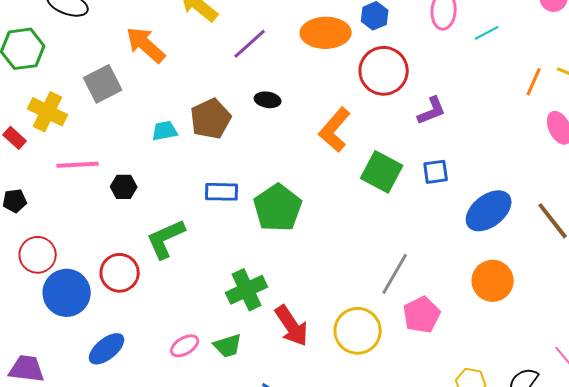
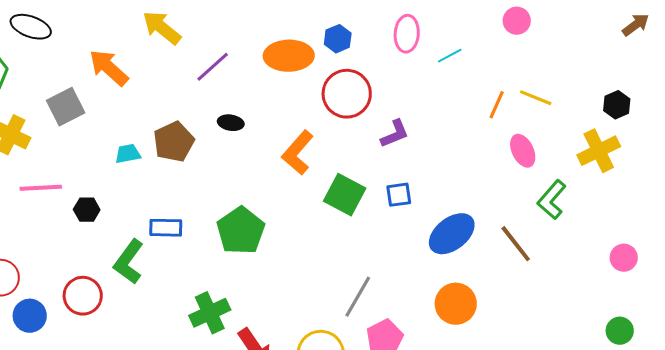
blue rectangle: (222, 192) -> (166, 228), moved
green L-shape: (166, 239) -> (129, 262), turned -30
blue circle: (67, 293) -> (30, 316), size x0.7

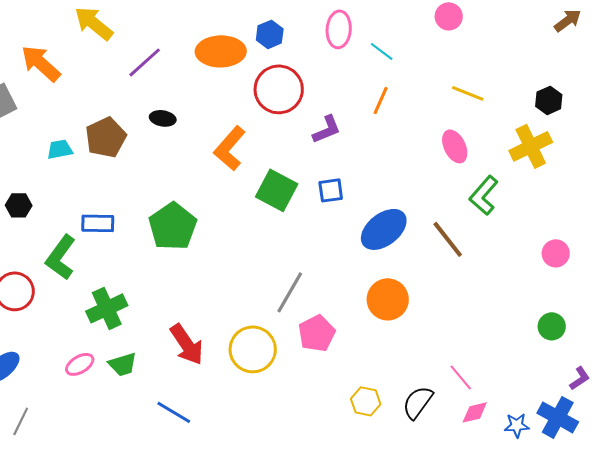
cyan line: (450, 56) -> (382, 51), turned 65
orange line: (497, 105) -> (381, 100), moved
green cross: (210, 313) -> (107, 308), moved

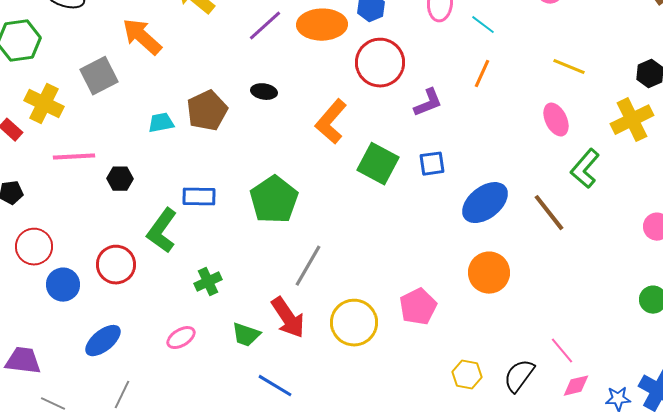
purple line: (145, 62) -> (265, 26), moved
gray line: (290, 292) -> (308, 266), moved
green cross: (107, 308) -> (208, 282), size x0.7
green trapezoid: (123, 364) -> (246, 335), moved, turned 36

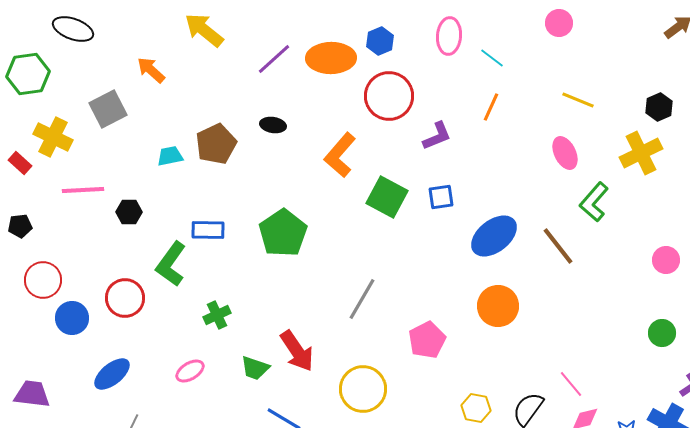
orange arrow: (142, 37) -> (151, 70), size x0.7
gray line: (308, 266) -> (362, 299), moved
yellow circle: (354, 323) -> (363, 389), moved

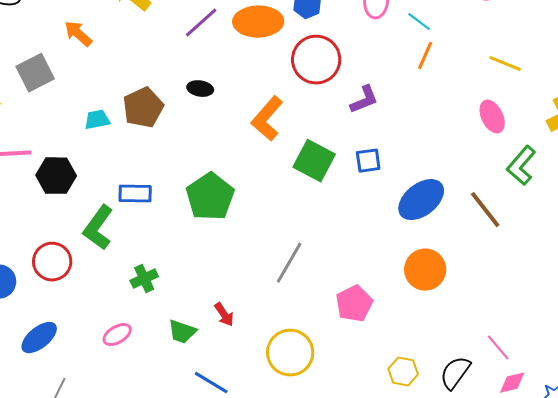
orange line: (491, 107) -> (425, 56), moved
black hexagon: (129, 212) -> (56, 176), size x1.5
red arrow: (297, 351) -> (224, 315), size x0.6

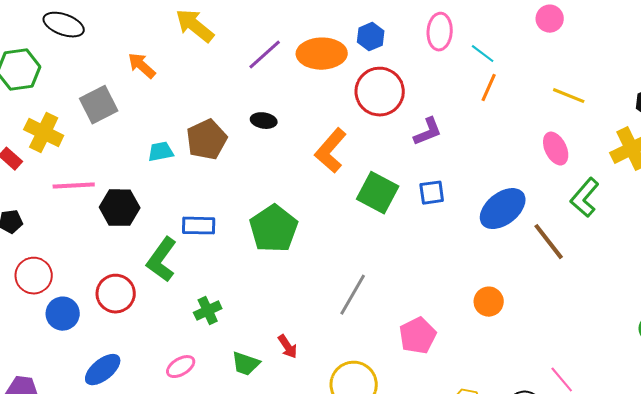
blue ellipse: (421, 200) -> (503, 209), moved
orange circle: (425, 270) -> (489, 302), size x0.7

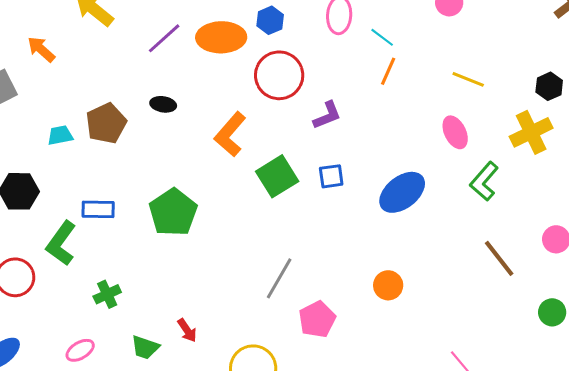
green square: (378, 193) -> (277, 176), turned 30
brown line: (549, 242) -> (499, 258), moved
gray line: (353, 295) -> (279, 278), moved

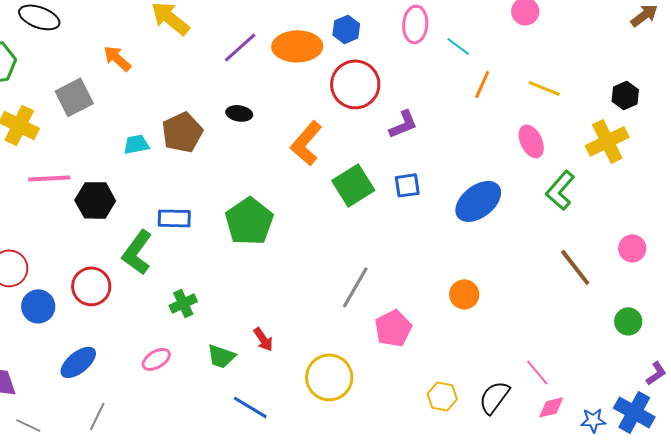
orange line: (388, 71) -> (482, 84), moved

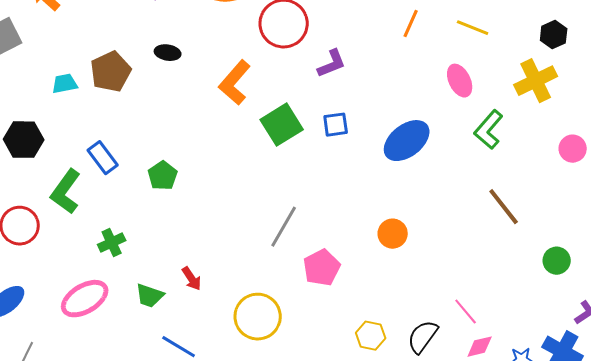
blue rectangle: (174, 218) -> (103, 158), turned 52
green pentagon: (249, 221) -> (163, 176), moved, size x0.6
pink circle: (632, 248) -> (573, 149), moved
pink ellipse: (156, 359) -> (85, 299), size x1.6

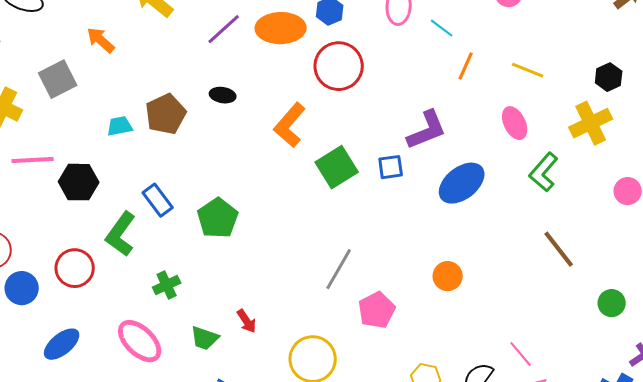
purple L-shape: (332, 64) -> (427, 130), moved, size x1.4
green pentagon: (163, 176) -> (218, 218), size x1.4
pink ellipse: (85, 299) -> (140, 341), turned 75

